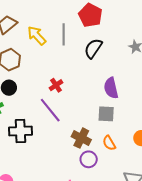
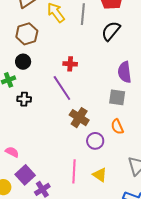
red cross: (56, 85) -> (70, 64), turned 32
black cross: (20, 131) -> (24, 99), moved, size x0.6
brown cross: (81, 138) -> (79, 118), moved

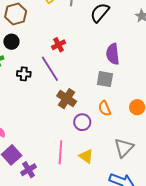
red cross: (70, 64) -> (59, 45), turned -32
black cross: (24, 99) -> (24, 74), moved

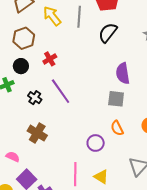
red cross: (59, 45) -> (50, 59), moved
black cross: (24, 74) -> (35, 98), turned 32
brown cross: (67, 99) -> (37, 133), moved

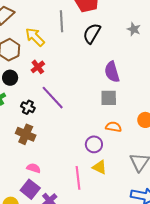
yellow arrow: (52, 16) -> (35, 37), moved
orange semicircle: (117, 128) -> (113, 127), turned 133
brown cross: (37, 133) -> (26, 134), moved
pink semicircle: (13, 157) -> (34, 168), moved
yellow triangle: (101, 177) -> (100, 167), moved

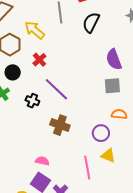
brown cross: (26, 134) -> (60, 125), moved

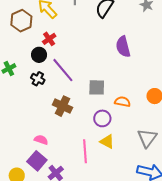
black circle: (13, 72) -> (39, 55), moved
gray square: (112, 86) -> (97, 87), moved

